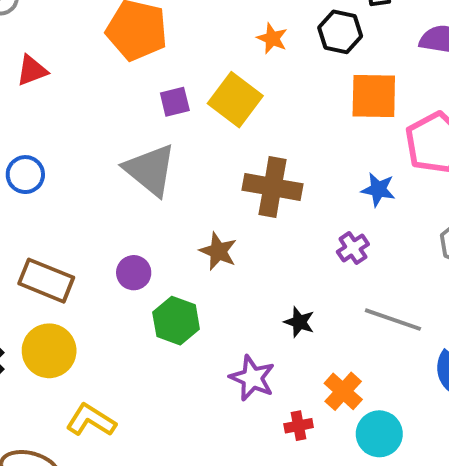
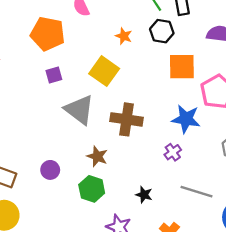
purple square: (175, 102) -> (54, 75), moved
gray triangle: (150, 170) -> (79, 110), moved
blue star: (378, 190) -> (186, 119), size x1.5
green hexagon: (176, 321) -> (92, 189), moved

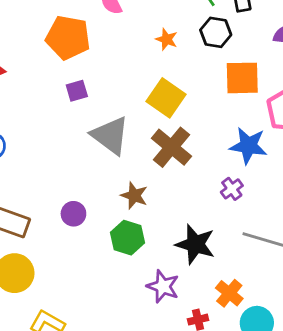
yellow square: (104, 71) -> (166, 98), moved
brown cross: (127, 119) -> (172, 147), turned 32
black star: (144, 195) -> (195, 244), size x1.8

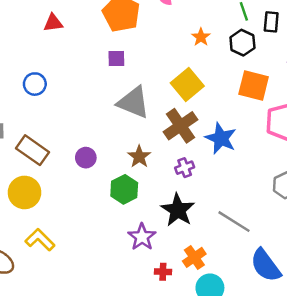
gray triangle: (110, 135) -> (133, 102), turned -30
blue star: (248, 146) -> (221, 138), moved
purple cross: (232, 189) -> (185, 168), moved

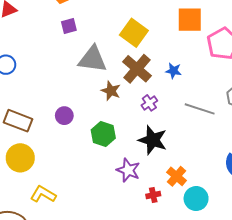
blue star: (221, 138) -> (173, 71), size x0.6
brown star: (139, 157) -> (111, 91), moved
gray line: (234, 222) -> (200, 109), moved

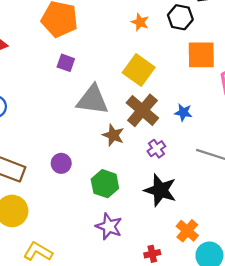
purple square: (69, 26) -> (66, 63), turned 35
purple star: (128, 170) -> (109, 226), moved
red cross: (153, 195) -> (152, 254), moved

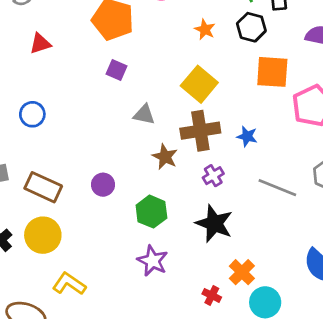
gray triangle: (93, 100) -> (144, 115), size x0.6
brown cross: (142, 110) -> (200, 131), turned 36
red cross: (152, 254) -> (212, 295), moved, turned 35

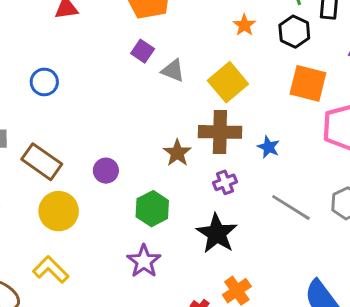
gray triangle: (144, 115) -> (173, 71), moved
yellow circle: (43, 235) -> (59, 211), moved

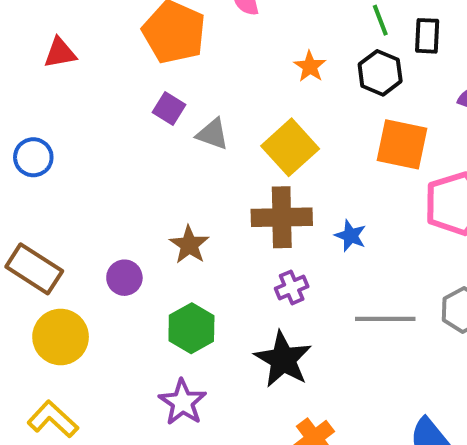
brown star: (177, 153) -> (189, 245), moved
gray line: (291, 207) -> (385, 319), turned -30

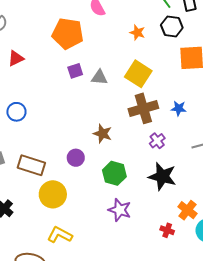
purple square: (169, 109) -> (75, 71), turned -35

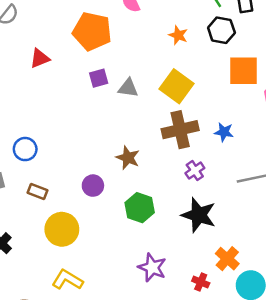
red triangle: (16, 58) -> (40, 58), moved
blue circle: (16, 112) -> (25, 149), moved
brown rectangle: (31, 165) -> (37, 192), size x0.6
purple star: (120, 210) -> (152, 268), moved

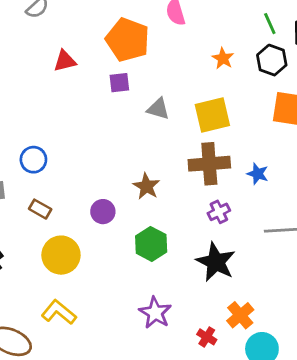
purple square: (99, 78) -> (119, 83), moved
yellow square: (176, 86) -> (212, 115), turned 32

